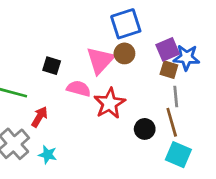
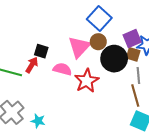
blue square: (126, 24) -> (99, 18), turned -30
red arrow: (40, 117) -> (32, 65), moved
black circle: (145, 129) -> (114, 59), moved, size x1.6

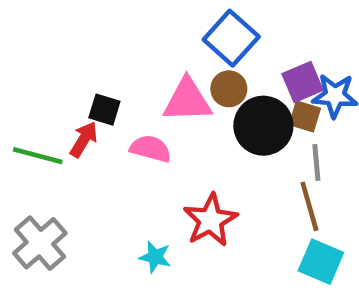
pink triangle: (79, 47) -> (187, 100), turned 45
red star: (87, 81) -> (210, 220), moved
cyan star: (38, 121) -> (155, 257), moved

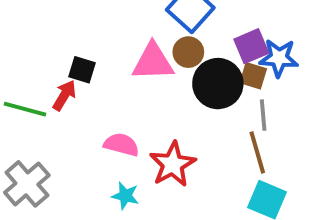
pink semicircle: (151, 149) -> (121, 145), moved

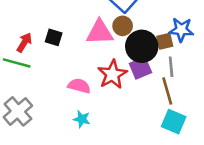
purple square: (251, 46) -> (140, 68), moved
brown square: (253, 76) -> (165, 41), turned -30
red arrow: (64, 95) -> (24, 42), moved
red star: (173, 164) -> (112, 74), moved

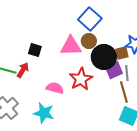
red arrow: (24, 42) -> (23, 70), moved
purple square: (140, 68) -> (114, 70), moved
cyan star: (82, 119) -> (44, 113), moved, size x1.5

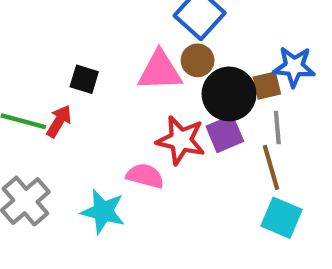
purple square: (114, 70) -> (225, 134), moved
red star: (81, 79) -> (181, 140), turned -30
pink semicircle: (55, 88) -> (145, 176), moved

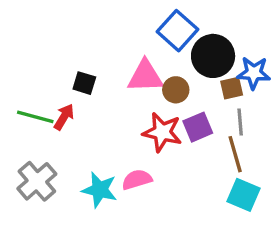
brown circle: (198, 60) -> (176, 90), moved
black circle: (229, 94) -> (213, 56), moved
pink semicircle: (145, 176) -> (137, 180), moved, turned -32

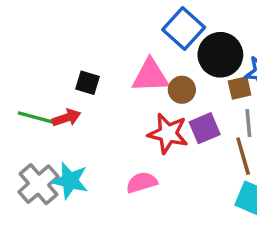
red arrow: (64, 117) -> (66, 118), turned 40
cyan star: (100, 190) -> (70, 181), moved

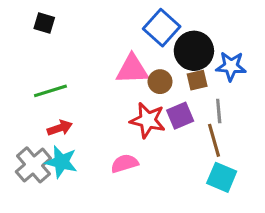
black square: (87, 83) -> (44, 23), moved
brown square: (240, 88) -> (197, 80), moved
green line: (37, 118) -> (50, 91), moved, turned -32
red arrow: (66, 118) -> (60, 128), moved

